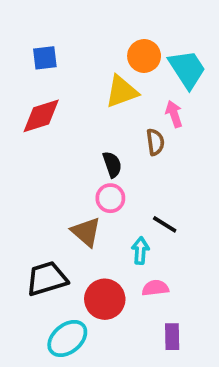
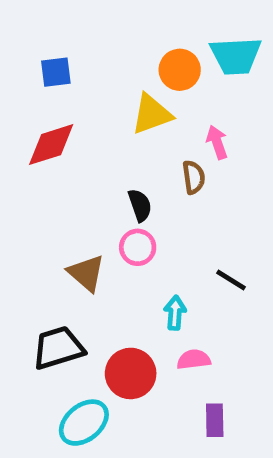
cyan trapezoid: (187, 69) -> (236, 56), moved, turned 120
black line: (165, 224) -> (231, 280), moved
brown triangle: (86, 232) -> (86, 273), moved

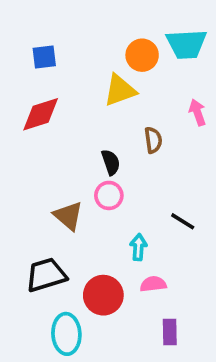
pink arrow: (217, 142) -> (197, 112), moved
cyan ellipse: (84, 423) -> (66, 334), turned -54

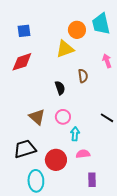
cyan trapezoid: (186, 44) -> (101, 24), turned 80
pink circle: (109, 195) -> (63, 117), moved
black line: (183, 221) -> (107, 118), moved

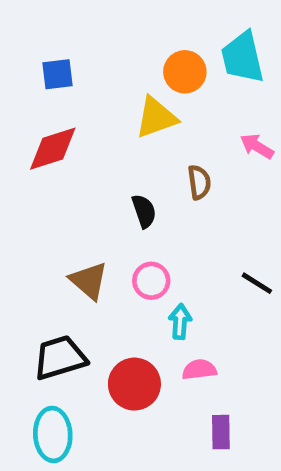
pink arrow: (107, 61) -> (257, 146), turned -40
cyan ellipse: (36, 181) -> (53, 434), moved

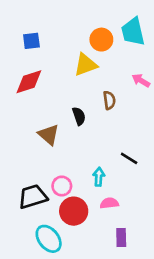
brown triangle: (89, 281) -> (49, 135), moved
pink circle: (151, 281) -> (62, 186), moved
black line: (257, 283) -> (129, 158), moved
cyan ellipse: (53, 434) -> (49, 239), moved, turned -36

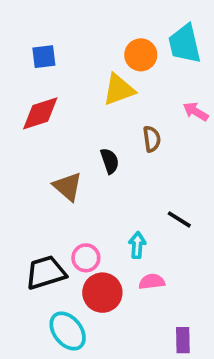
purple rectangle: (121, 237) -> (183, 340), moved

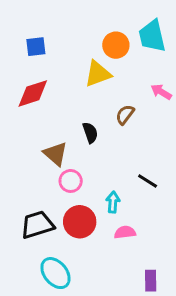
brown semicircle: (152, 139) -> (125, 115), turned -135
pink circle: (86, 258) -> (71, 181), moved
red circle: (102, 293) -> (80, 222), moved

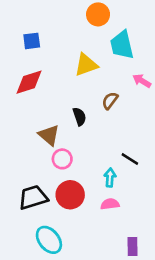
cyan trapezoid: (152, 36) -> (122, 45), moved
orange circle: (116, 45) -> (98, 14), moved
cyan arrow: (113, 202) -> (110, 178), moved

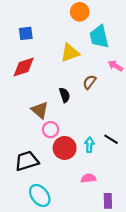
black line: (130, 159) -> (111, 139), moved
red circle: (70, 195) -> (65, 148), moved
pink semicircle: (110, 204) -> (88, 178), moved

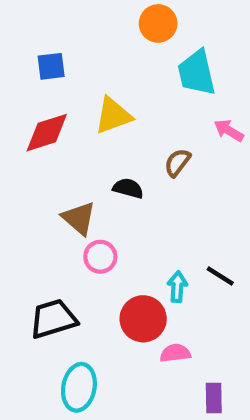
yellow triangle: (70, 53) -> (113, 115), moved
black semicircle: (65, 95) -> (128, 188), turned -56
red circle: (65, 148) -> (143, 319), moved
cyan ellipse: (40, 196) -> (79, 387), turned 50

